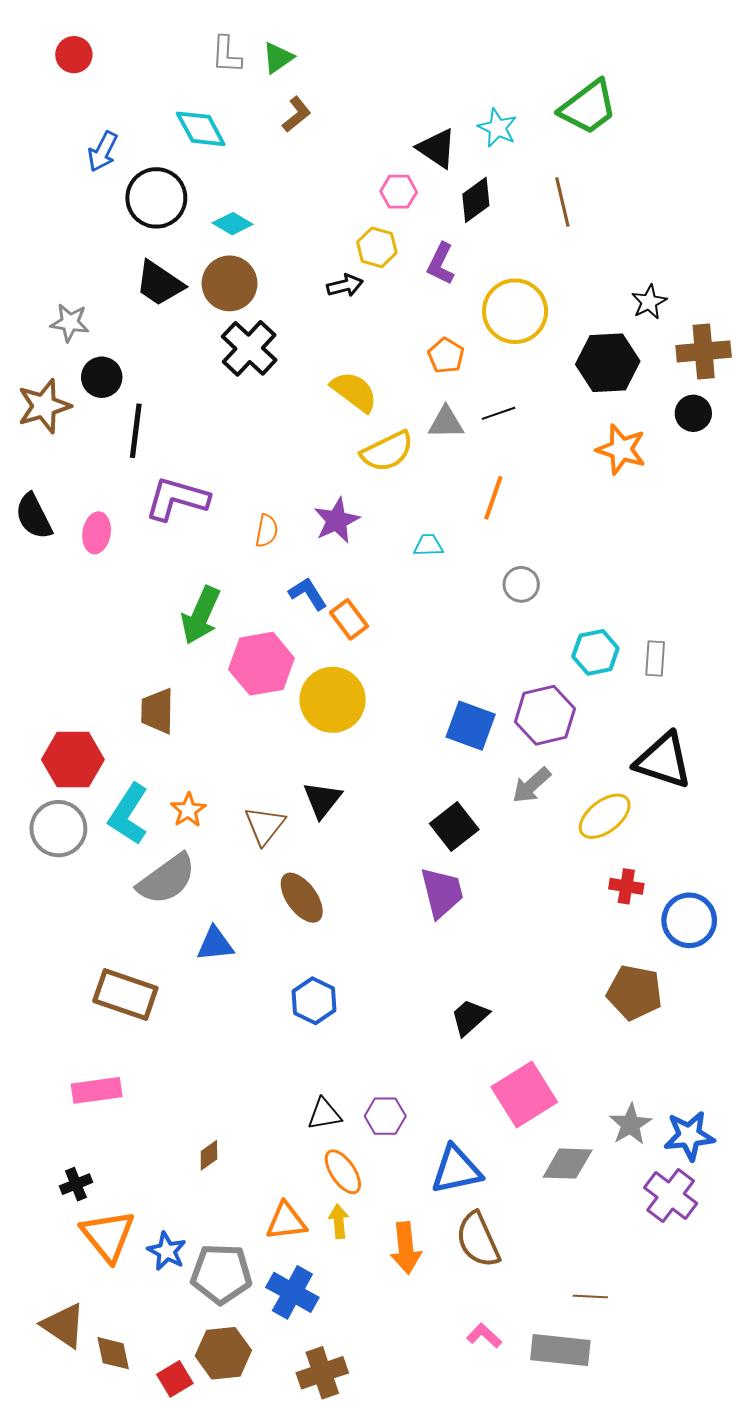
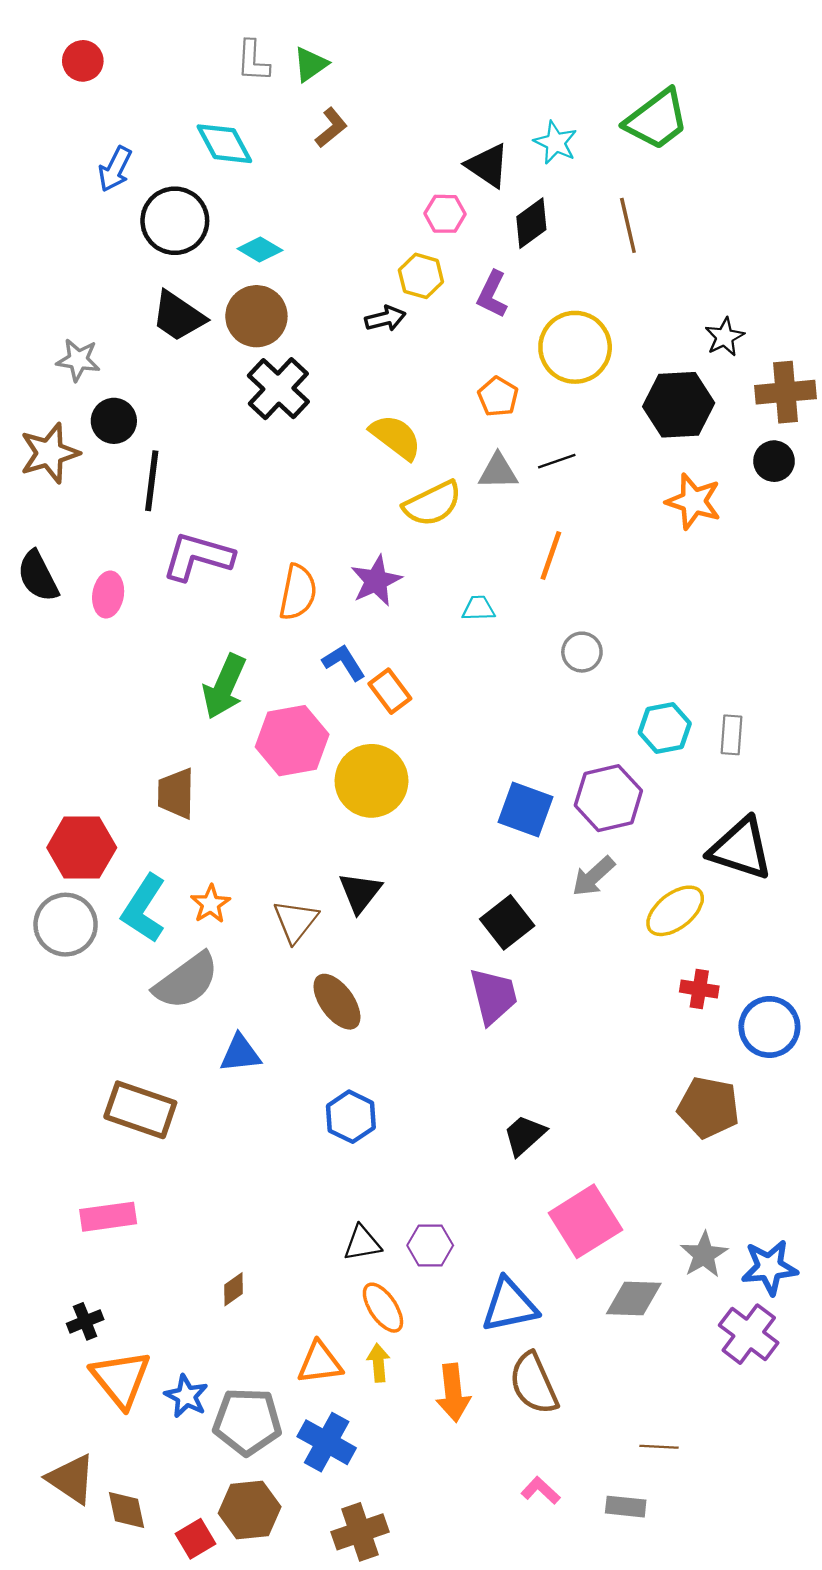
orange semicircle: (267, 531) -> (298, 592), size x1.5
gray rectangle: (560, 1350) -> (626, 1507), size x0.6

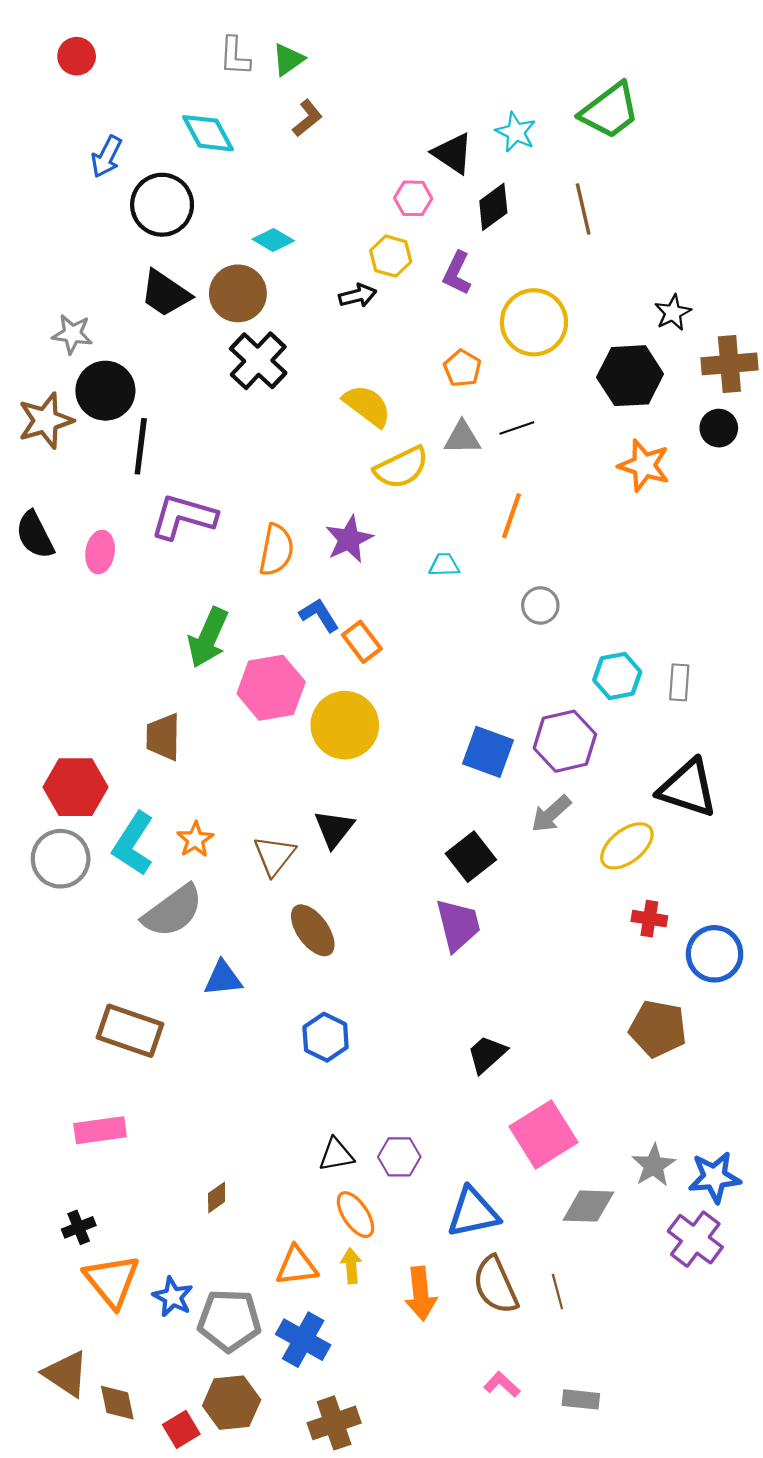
cyan diamond: (260, 250) -> (273, 240), moved
black circle: (114, 421) -> (105, 391), size x1.4
brown line: (659, 1447) -> (557, 1292), moved, turned 72

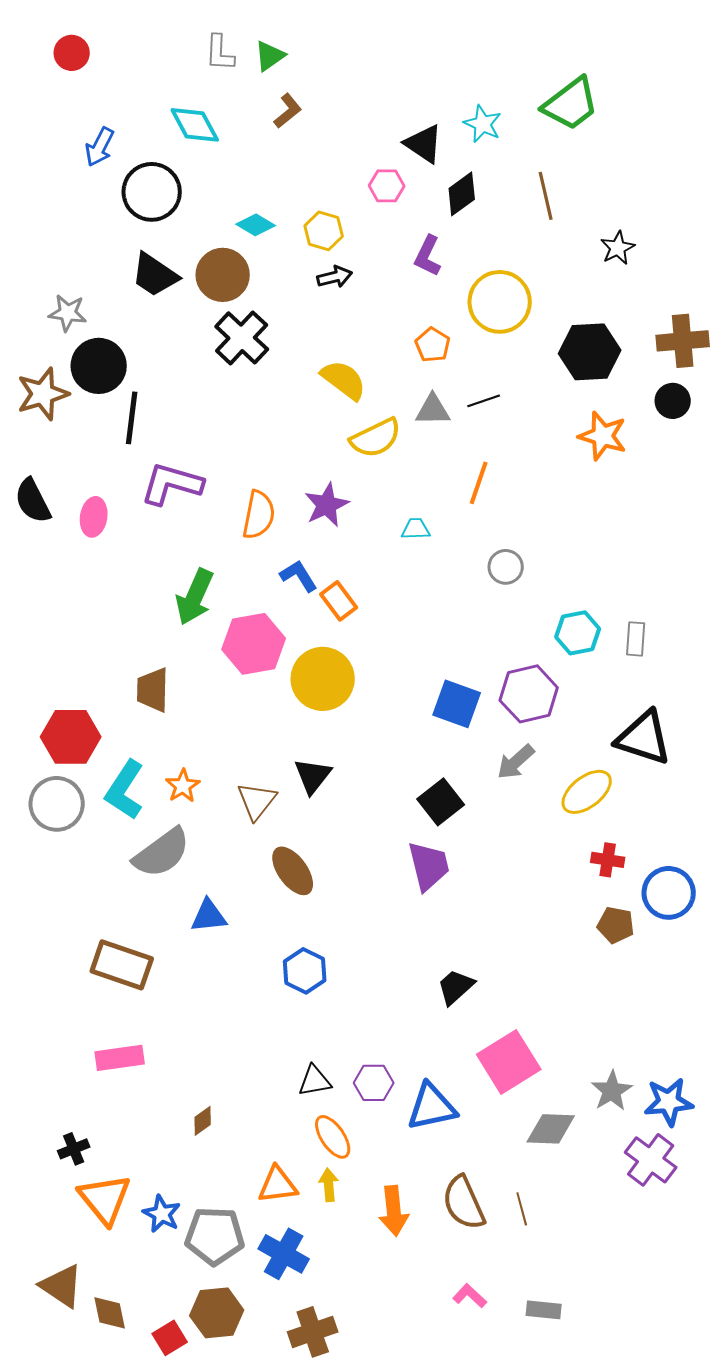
yellow hexagon: (391, 256) -> (324, 231), moved
black star: (673, 313) -> (618, 248), moved
brown pentagon: (658, 1029) -> (616, 925), moved, size x0.7
pink rectangle: (100, 1130) -> (120, 1058), moved
blue triangle: (473, 1212) -> (432, 1107), moved

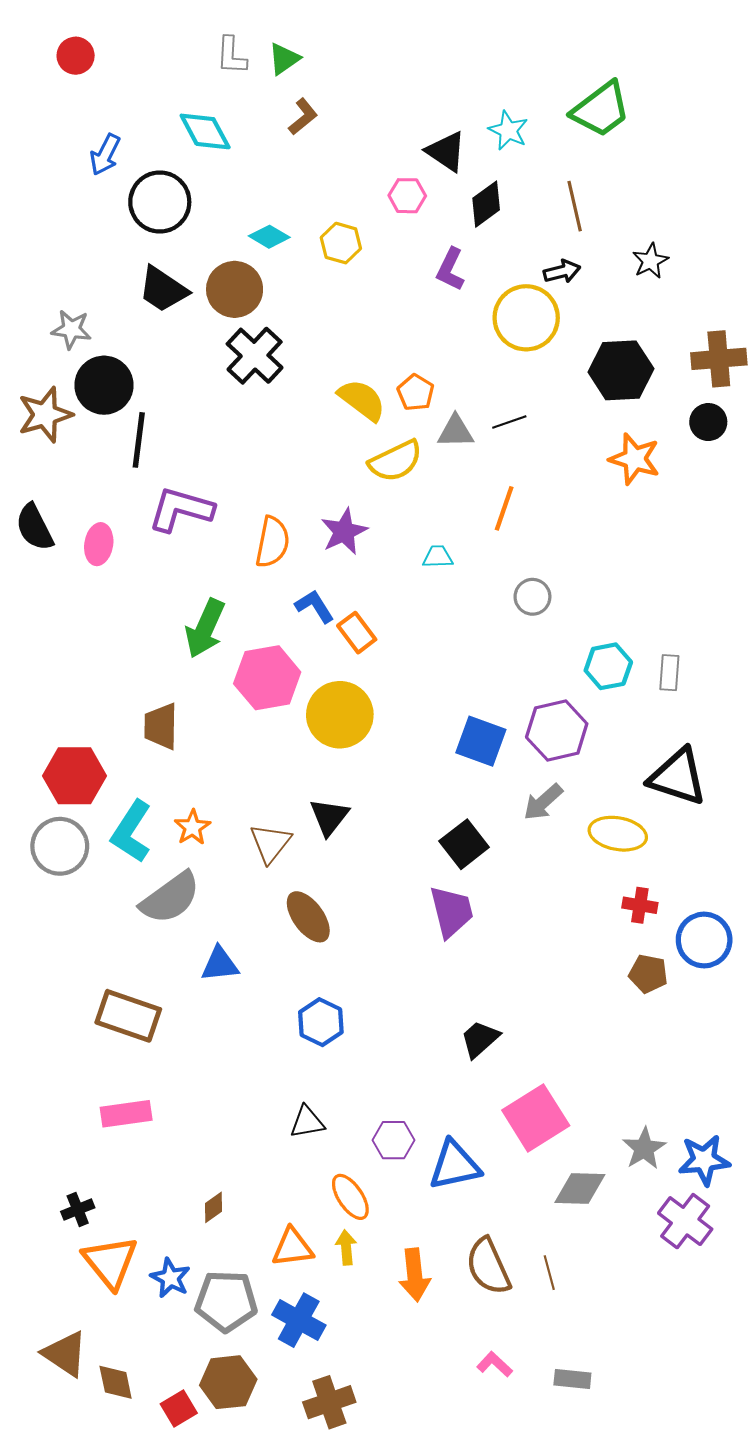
black arrow: (335, 277) -> (562, 271), moved
orange pentagon: (433, 345) -> (416, 393), moved
yellow ellipse: (587, 792) -> (618, 834), turned 48
black triangle: (315, 1081) -> (307, 1122), moved
brown diamond: (203, 1121) -> (213, 1207), moved

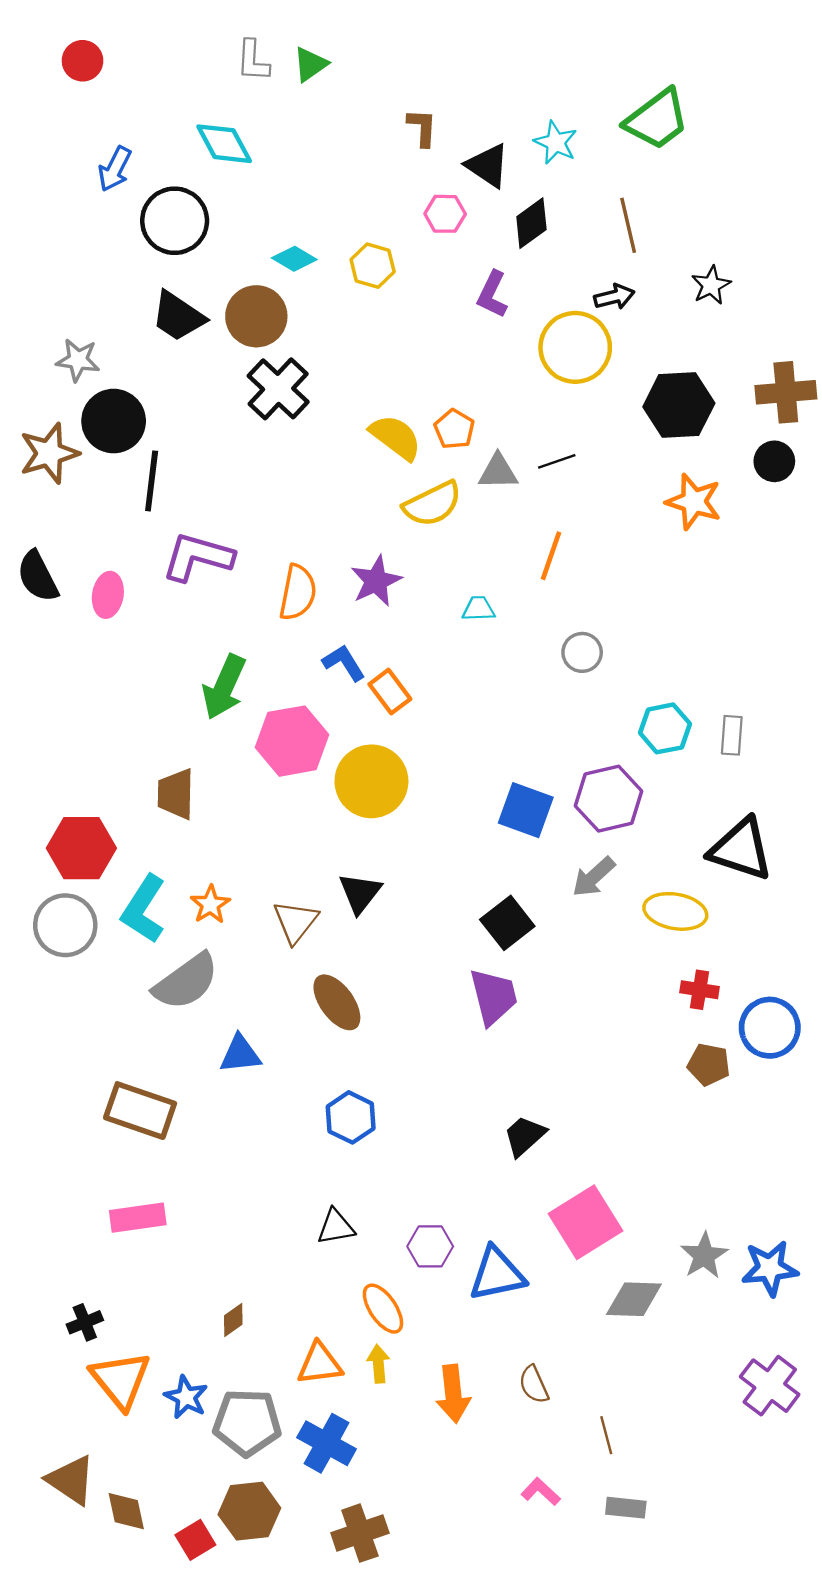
brown L-shape: (303, 117) -> (422, 128), moved, turned -48
purple cross: (685, 1221) -> (770, 1386), moved
brown semicircle: (488, 1266) -> (534, 1385), size x0.6
brown line: (549, 1273) -> (606, 1435), moved

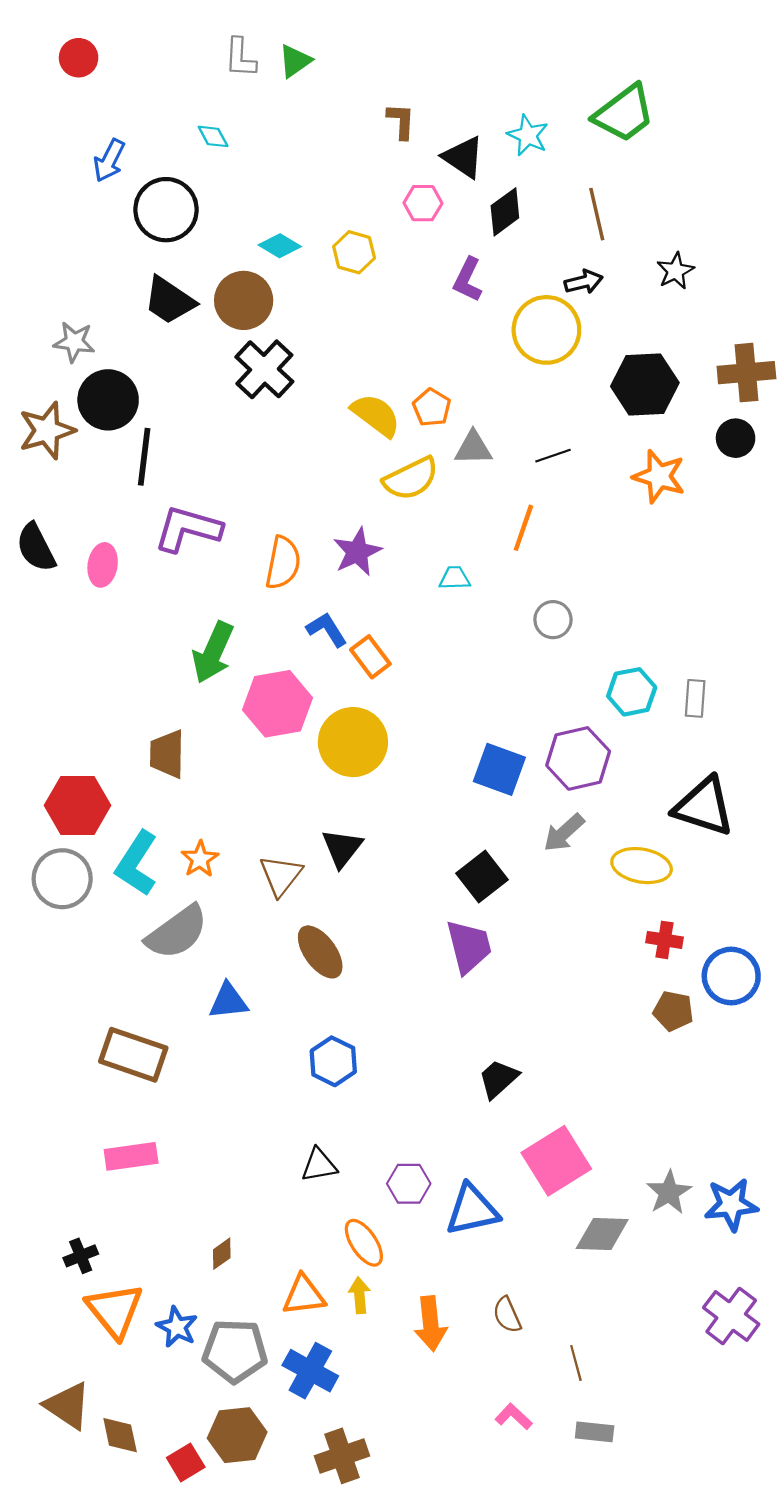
cyan diamond: (224, 144) -> (213, 136), size x0.6
black line: (557, 461) -> (553, 456), moved

